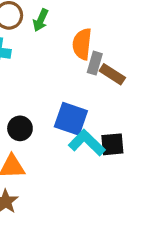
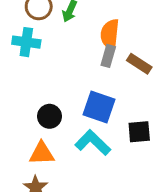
gray rectangle: (95, 63) -> (108, 56), moved
cyan L-shape: (87, 143) -> (93, 143), moved

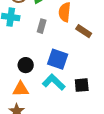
gray rectangle: (108, 56) -> (42, 26), moved
black square: (139, 132) -> (82, 85), moved

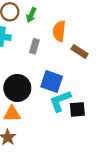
black circle: (26, 65) -> (17, 88), size x1.6
cyan L-shape: (54, 82) -> (60, 101), moved, turned -65

